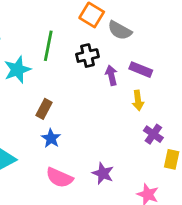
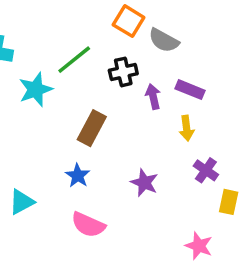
green line: (48, 46) -> (74, 60), turned 40
brown rectangle: (44, 109) -> (92, 128), moved, size x1.4
purple star: (103, 173) -> (144, 183), moved

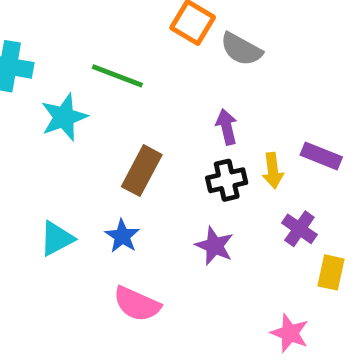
green line: (74, 60) -> (117, 76), turned 60
black cross: (123, 72) -> (227, 180), moved
purple rectangle: (190, 90) -> (321, 156), moved
cyan triangle: (21, 202) -> (57, 238), moved

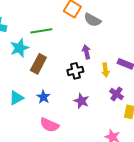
green line: (117, 76) -> (41, 31), turned -30
brown rectangle: (142, 171) -> (38, 64), moved
black cross: (227, 180) -> (75, 71), moved

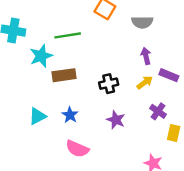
gray semicircle: (92, 20) -> (142, 22), moved, turned -30
purple arrow: (86, 52) -> (146, 56), moved
brown rectangle: (38, 64) -> (64, 75), turned 54
yellow arrow: (105, 70) -> (145, 82), turned -120

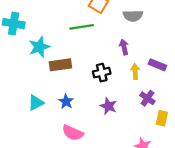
green line: (68, 35) -> (82, 27), moved
purple arrow: (146, 56) -> (124, 47), moved
yellow arrow: (145, 82) -> (135, 71), turned -56

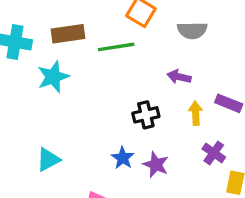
purple arrow: (124, 47) -> (179, 77), turned -64
brown rectangle: (60, 65) -> (68, 34), moved
blue star: (66, 102) -> (123, 158), moved

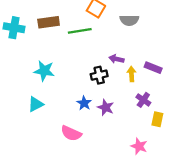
cyan star: (53, 77) -> (44, 71), moved, turned 30
purple arrow: (179, 77) -> (116, 59), moved

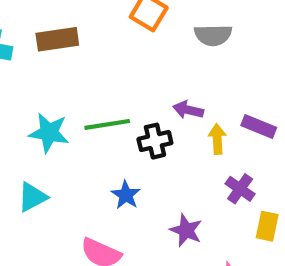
green line: (80, 31) -> (107, 124), moved
purple star: (106, 107) -> (186, 230), moved

